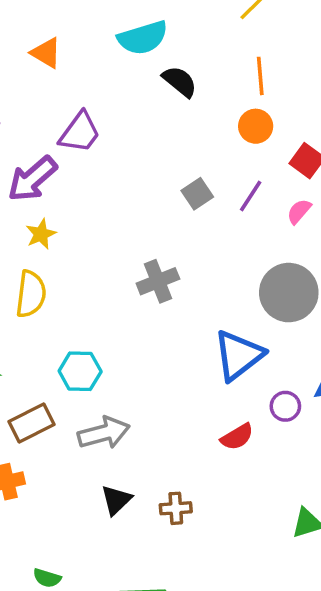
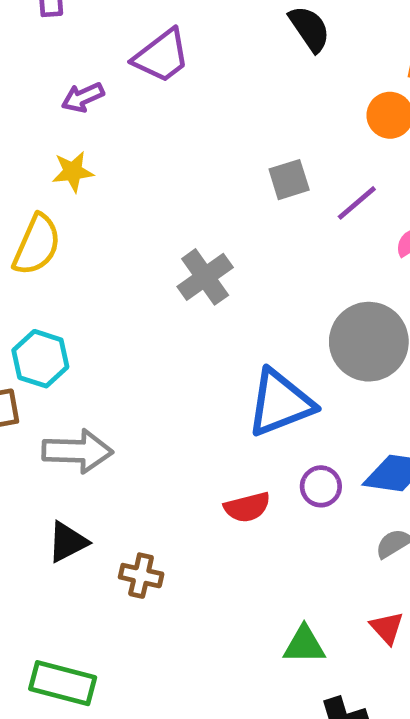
purple arrow: (32, 179) -> (83, 97), size x0.6
gray cross: (158, 281) -> (205, 277), turned -30
cyan hexagon: (80, 371) -> (40, 359), moved

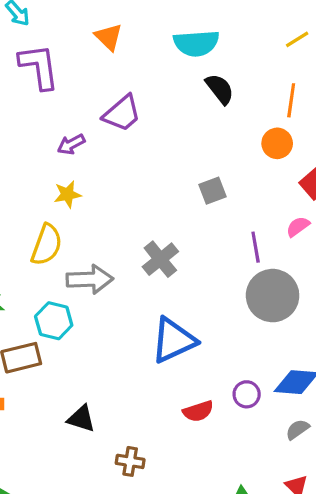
purple line: (357, 203) -> (256, 247), moved, turned -56
blue triangle: (280, 403) -> (173, 340), moved
gray arrow: (77, 451) -> (90, 279), moved
black triangle: (68, 542) -> (81, 419), moved, turned 48

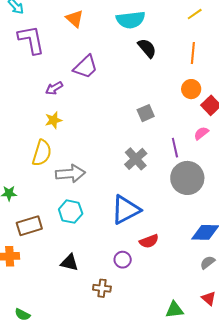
orange circle: (277, 143) -> (191, 89), moved
gray cross: (160, 259) -> (136, 159), moved
cyan hexagon: (54, 321) -> (71, 212), moved
purple circle: (247, 394) -> (123, 260), moved
red semicircle: (198, 411) -> (149, 241), moved

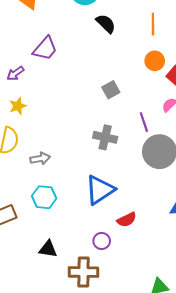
gray cross: (136, 159) -> (105, 137), turned -30
gray arrow: (70, 174) -> (40, 159), size x0.7
brown cross: (102, 288) -> (84, 272), size x1.6

